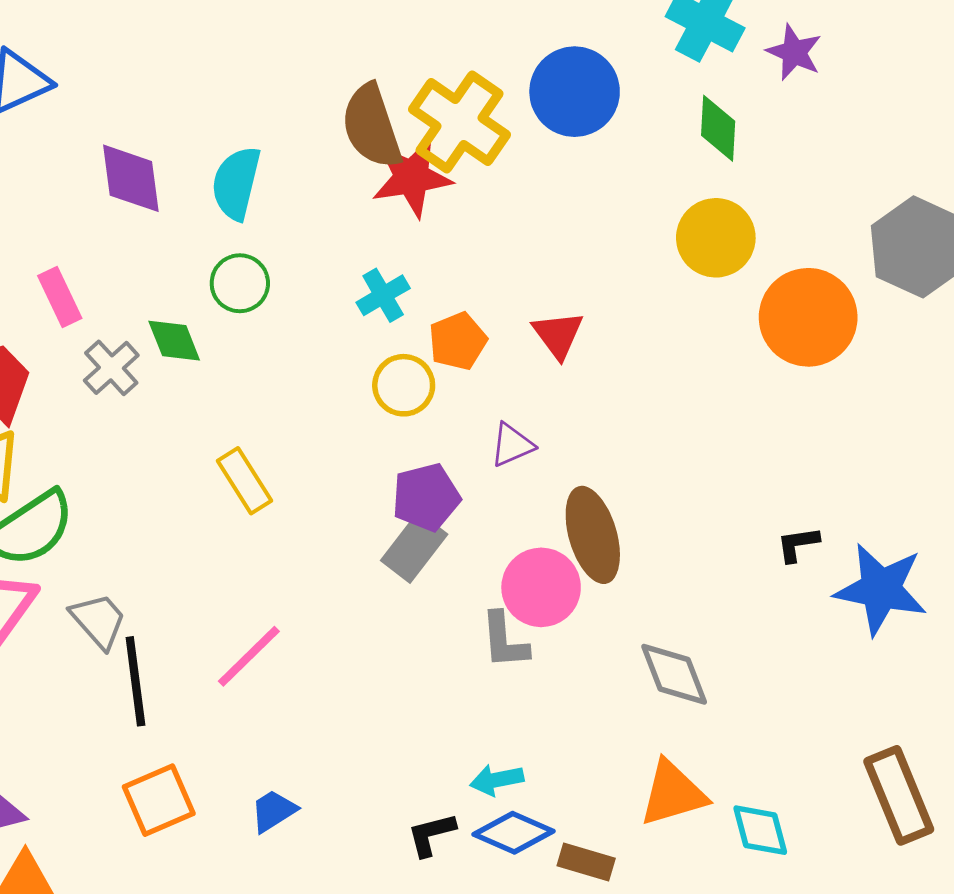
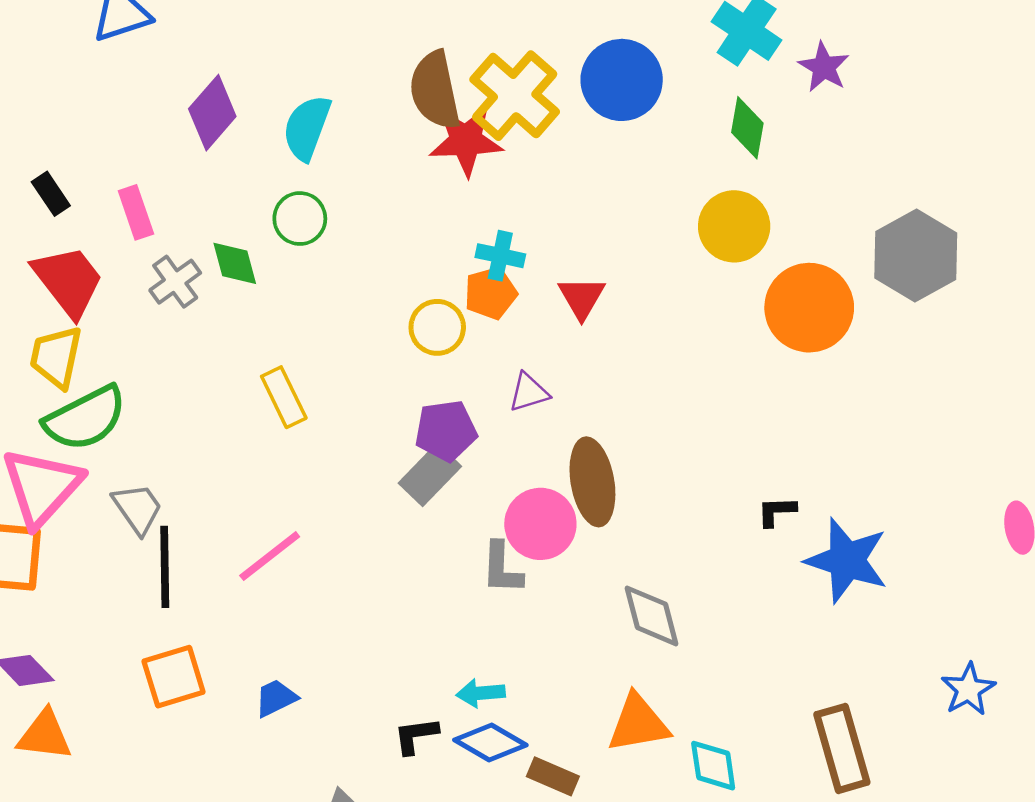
purple diamond: (131, 178) -> (212, 113), turned 42
cyan cross: (383, 295) -> (500, 256), moved, turned 36

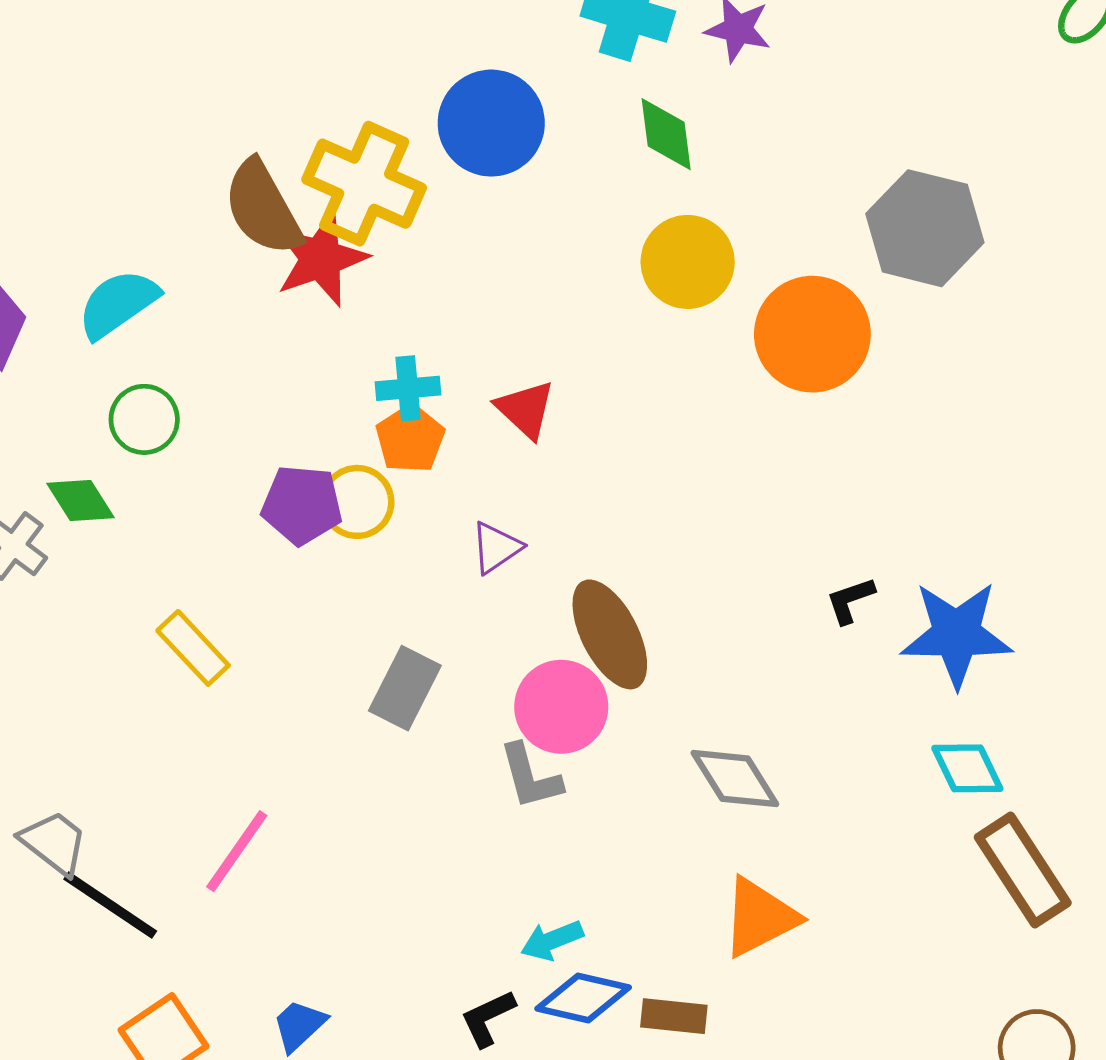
cyan semicircle: (307, 128) -> (118, 304), turned 52
purple pentagon: (446, 431) -> (302, 505), moved, turned 30
black line: (165, 567) -> (110, 905), turned -38
cyan diamond: (713, 766) -> (967, 768), moved

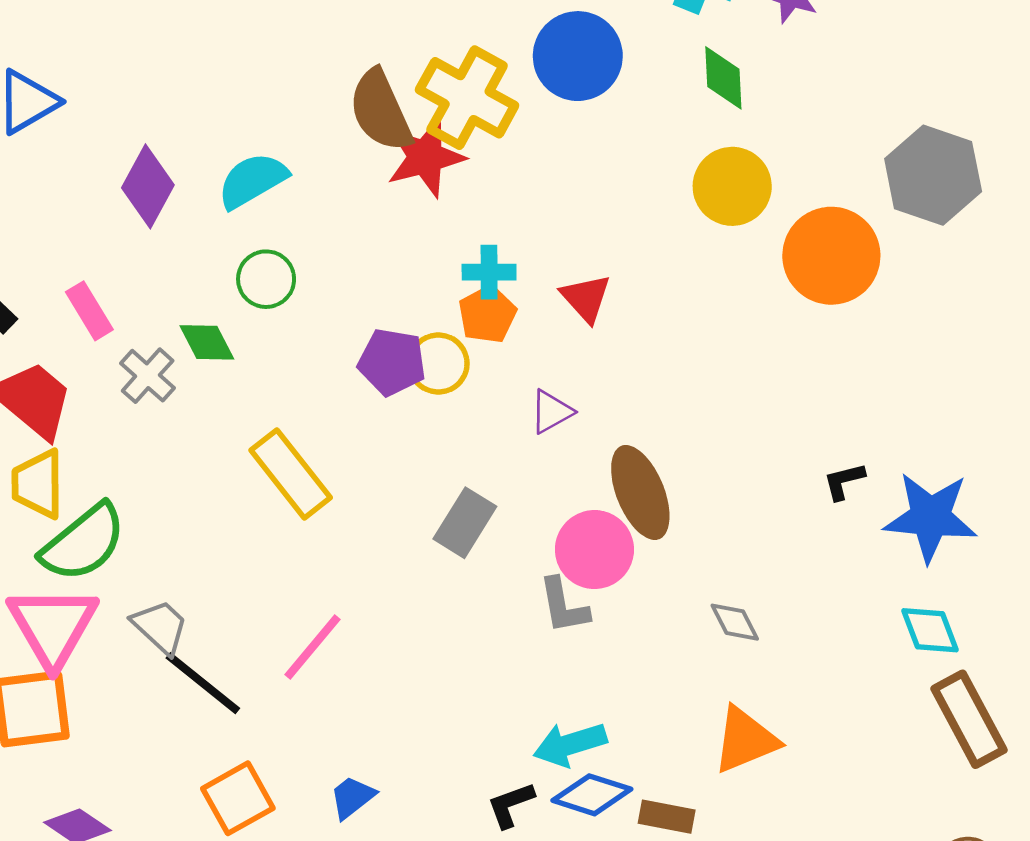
yellow rectangle: (193, 648) -> (291, 474), size x1.4
gray diamond: (735, 779) -> (735, 622), size x0.7
cyan arrow: (552, 940) -> (570, 744), size x1.4

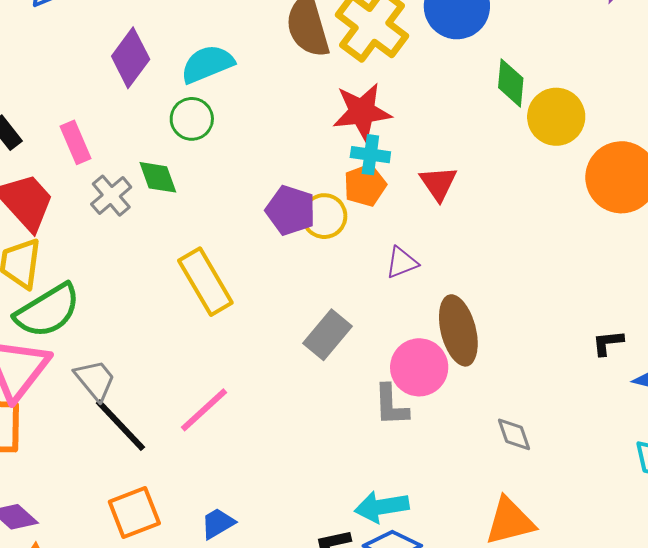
green diamond: (723, 78) -> (511, 83), moved
red star: (425, 157) -> (362, 112), moved
green circle: (266, 279) -> (192, 119), moved

